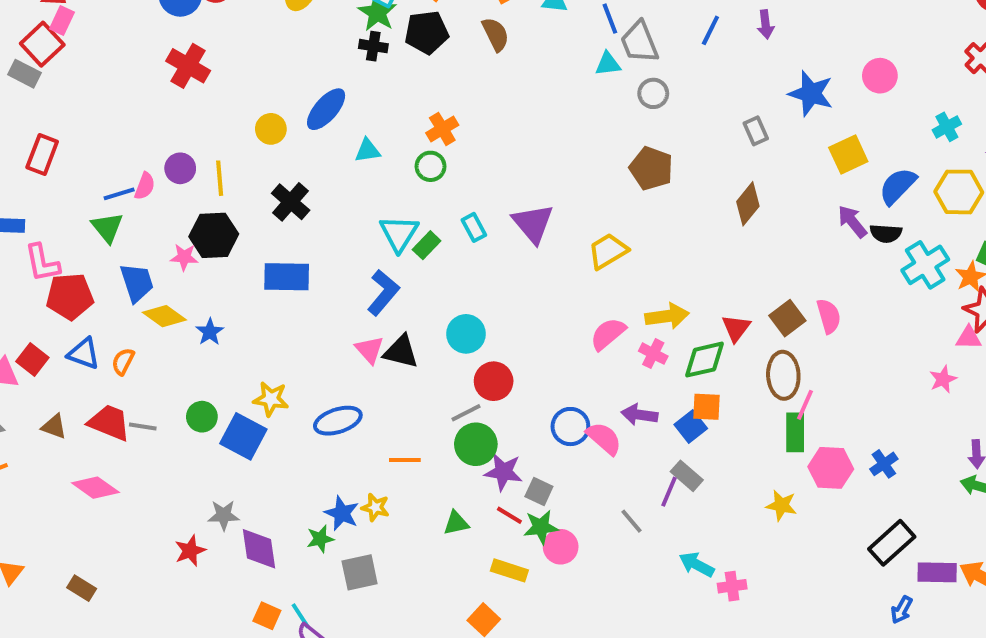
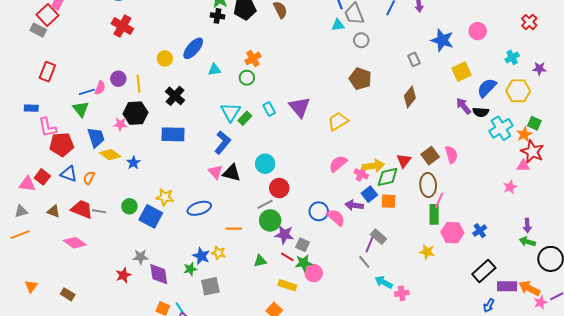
yellow arrow: (667, 316) -> (373, 166), moved
blue square: (691, 427) -> (369, 194), moved
gray line: (632, 521) -> (364, 262), moved

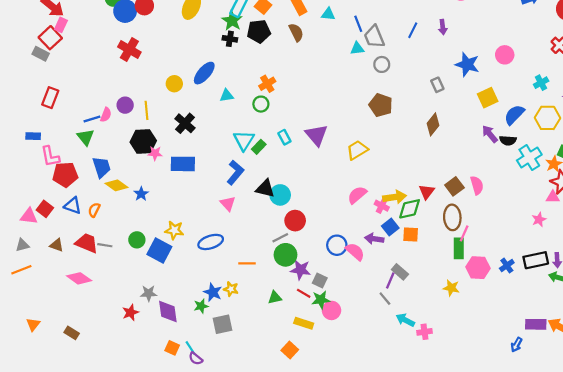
pink star: (120, 124) -> (155, 153), moved
black triangle: (232, 173) -> (265, 189), moved
black rectangle: (484, 271) -> (536, 260), moved, turned 30

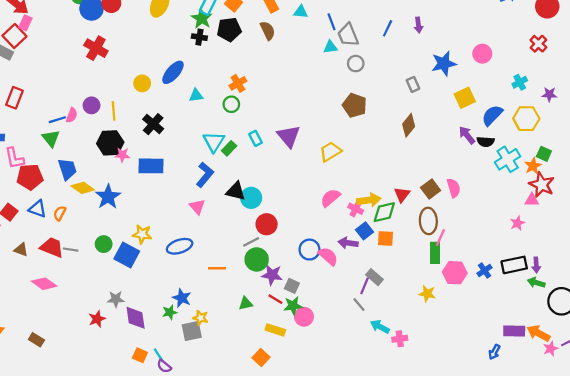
blue star: (467, 64) -> (444, 64), turned -30
blue star: (141, 194) -> (108, 197), size x1.6
yellow star: (231, 289) -> (200, 318), moved

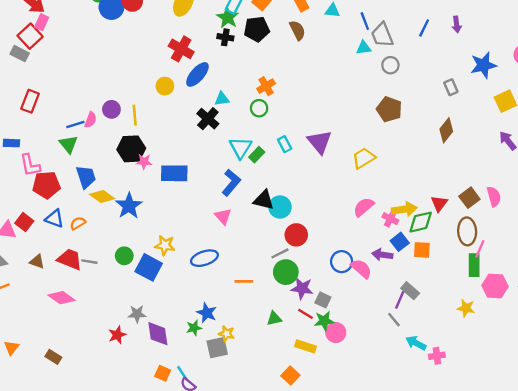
red cross: (96, 48) -> (181, 49), moved
black cross: (153, 124) -> (208, 119), moved
orange semicircle: (60, 213) -> (78, 223), turned 32

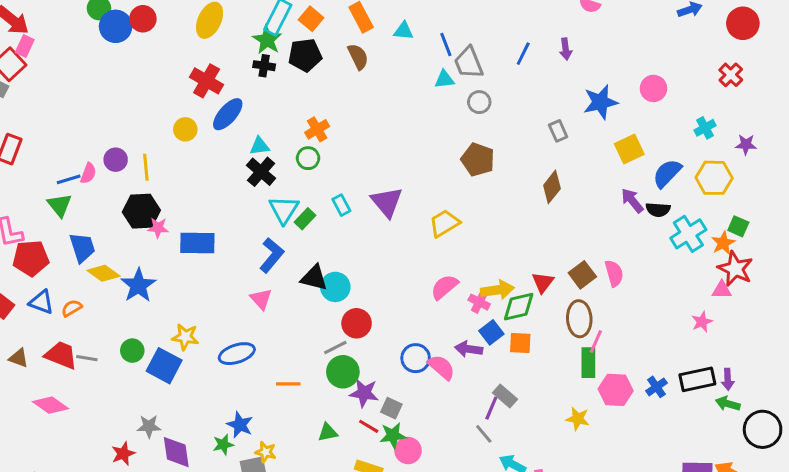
black cross: (208, 119) -> (261, 172), moved

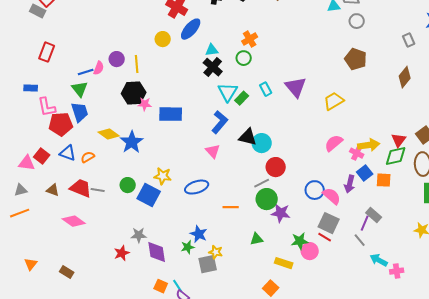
blue trapezoid: (82, 248) -> (80, 112), moved
green diamond: (519, 307) -> (396, 156), moved
purple arrow: (469, 349) -> (350, 184), turned -84
gray square: (391, 408) -> (329, 223), moved, size x1.5
red line: (369, 426) -> (325, 237), moved

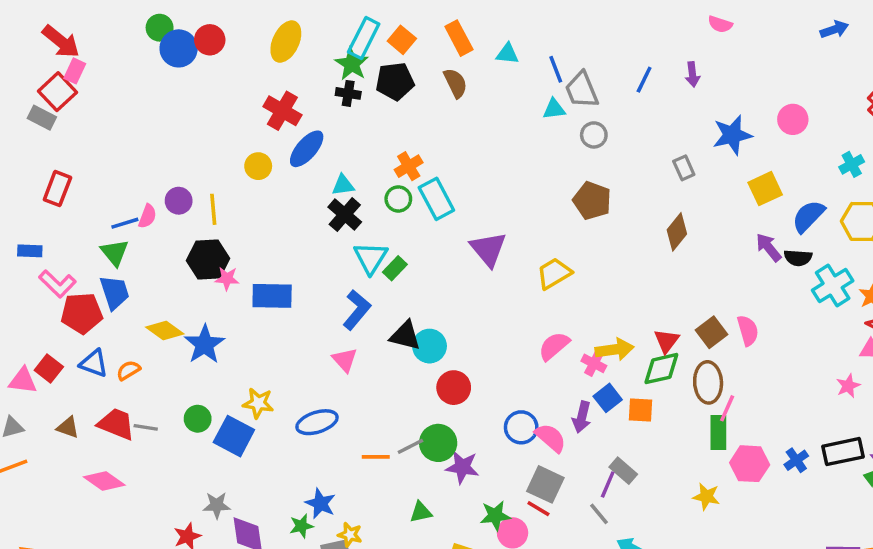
cyan rectangle: (266, 89) -> (436, 199), moved, size x1.6
pink L-shape: (47, 107) -> (57, 284), turned -35
gray line: (262, 183) -> (410, 446), moved

